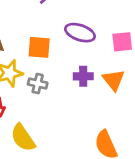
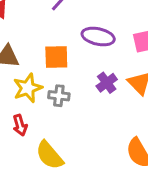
purple cross: (83, 76) -> (107, 83), turned -30

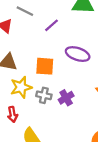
purple cross: (107, 83) -> (66, 98), moved

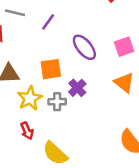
purple ellipse: (78, 54) -> (84, 47), turned 45
purple cross: (66, 98) -> (77, 88), moved

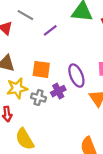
purple ellipse: (84, 47) -> (76, 76), moved

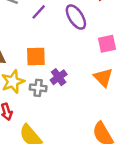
purple ellipse: (76, 76) -> (76, 17), moved

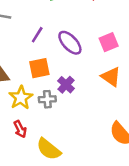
purple line: (39, 12) -> (37, 35), moved
purple ellipse: (76, 17) -> (70, 43), moved

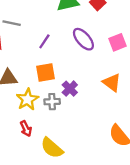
pink square: (109, 42) -> (117, 42), moved
purple ellipse: (70, 43) -> (83, 39), moved

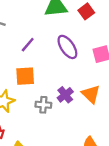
purple cross: (70, 89) -> (65, 95), moved
gray cross: (52, 102) -> (43, 105), moved

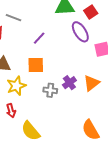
purple ellipse: (67, 47) -> (80, 32), moved
orange triangle: (91, 94) -> (91, 83), turned 36

